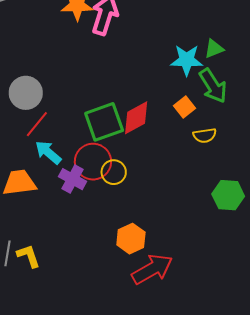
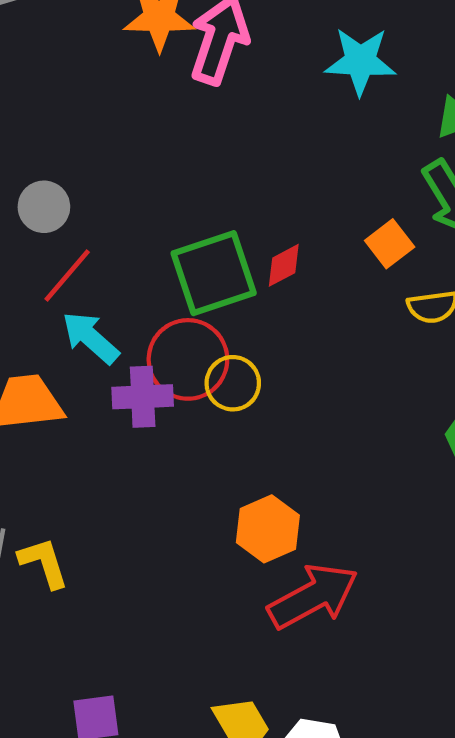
cyan star: (187, 60) -> (360, 61), moved
gray circle: (26, 93) -> (44, 207), size x0.7
red diamond: (136, 118) -> (284, 265), size x0.6
purple cross: (73, 179) -> (143, 397), turned -32

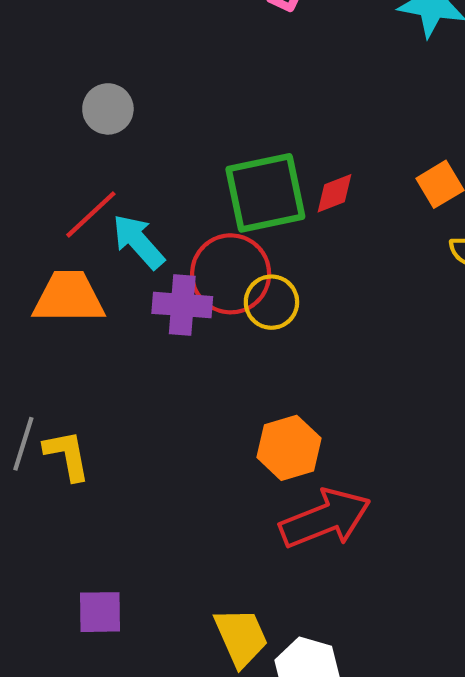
red line: (67, 276) -> (91, 214), moved

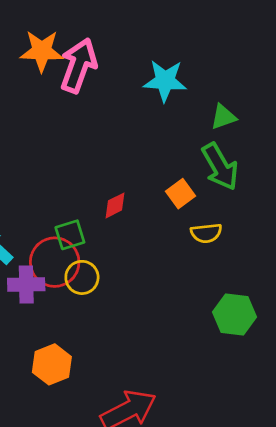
green square: (265, 193) -> (70, 235), moved, size x0.6
orange hexagon: (289, 448) -> (52, 364), moved

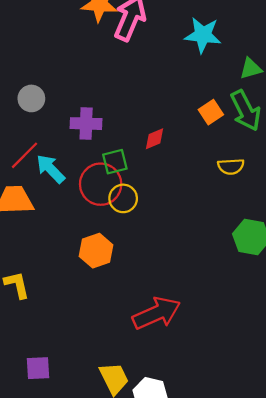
orange square: (181, 194) -> (211, 112), moved
purple cross: (26, 284) -> (86, 124), moved
orange hexagon: (52, 364) -> (96, 251), moved

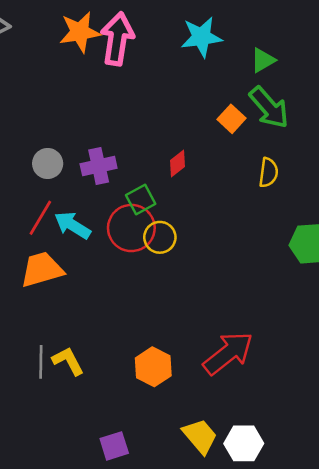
gray circle: (31, 98) -> (48, 164), moved
yellow semicircle: (231, 166) -> (268, 173), turned -65
orange hexagon: (96, 251) -> (153, 367), moved

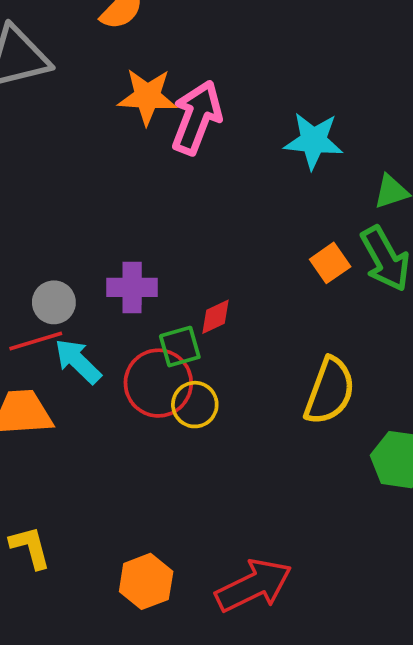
gray circle: (48, 164) -> (54, 302), moved
red diamond: (178, 164) -> (215, 317), moved
yellow semicircle: (268, 173) -> (330, 391), moved, size x1.6
red line: (40, 218) -> (36, 341), turned 30

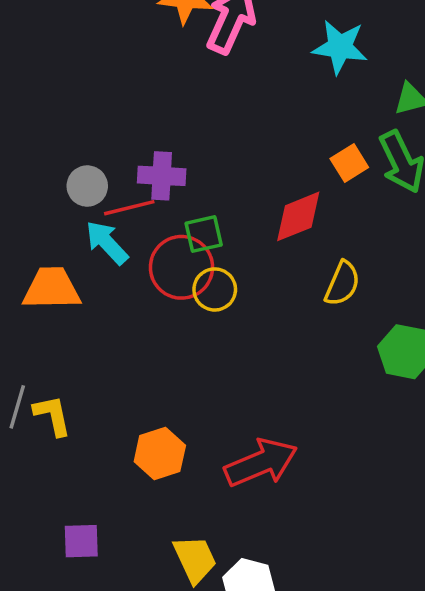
red diamond: (215, 317) -> (298, 216), moved, size x1.6
red line: (36, 341) -> (129, 208), moved
yellow semicircle: (330, 391) -> (342, 284), size x0.7

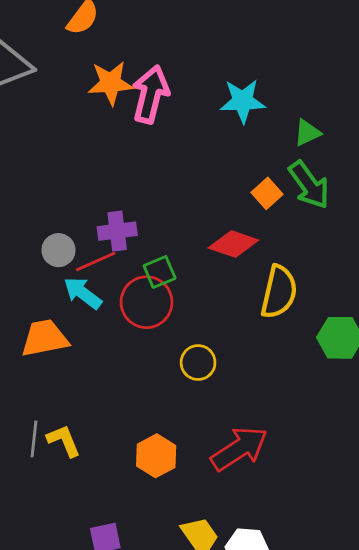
red diamond: (298, 216) -> (233, 244), turned 51
yellow semicircle: (342, 284) -> (279, 292), size x1.4
yellow circle: (215, 289) -> (198, 363), moved

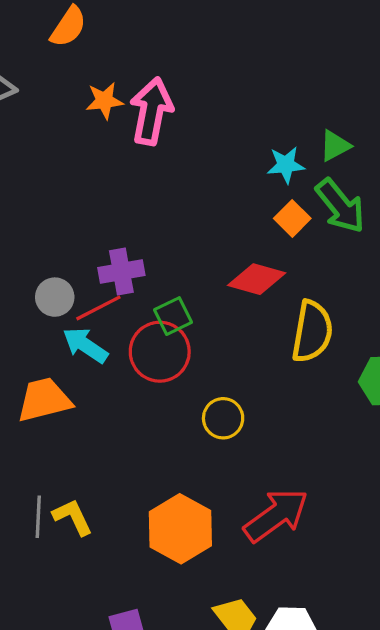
orange star: (111, 83) -> (104, 101), size x0.7
cyan star: (243, 101) -> (286, 165), moved, size x0.7
orange hexagon: (156, 456) -> (180, 529), size x1.4

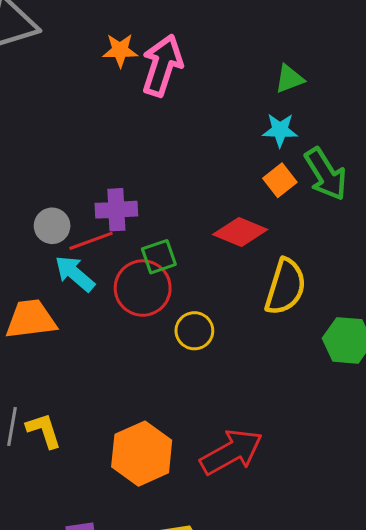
green triangle: (335, 146) -> (289, 79), moved
yellow circle: (223, 418) -> (194, 331), moved

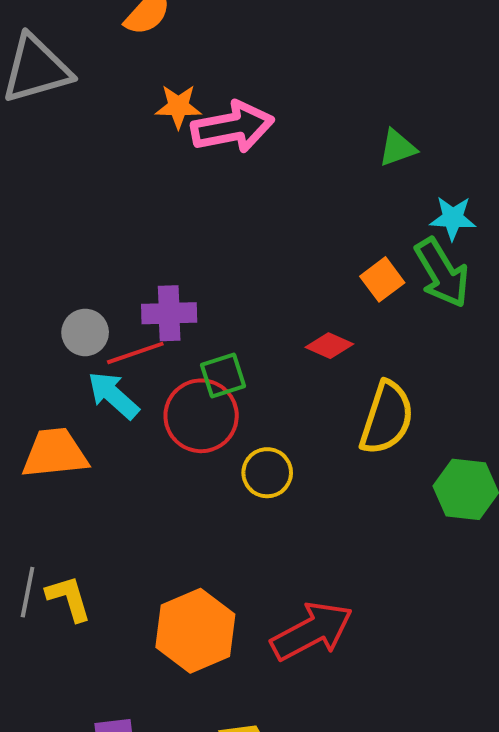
pink arrow: (162, 65) -> (233, 127), turned 60
cyan star: (280, 130) -> (453, 218), moved
red diamond: (240, 232) -> (329, 346), size x0.7

